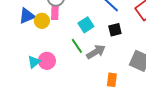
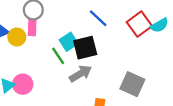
black square: (115, 30) -> (85, 48), moved, size x1.5
green line: (77, 46) -> (58, 56), moved

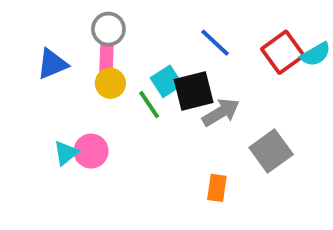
yellow circle: (17, 37) -> (110, 83), moved
gray arrow: (80, 74) -> (221, 112), moved
gray square: (132, 84) -> (271, 151), turned 30

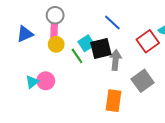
red square: (283, 52) -> (148, 41), moved
gray arrow: (221, 112) -> (115, 60), turned -54
orange rectangle: (217, 188) -> (113, 101), size x1.5

